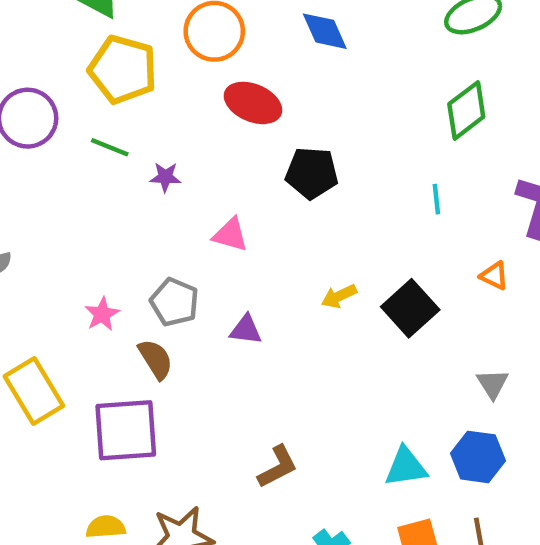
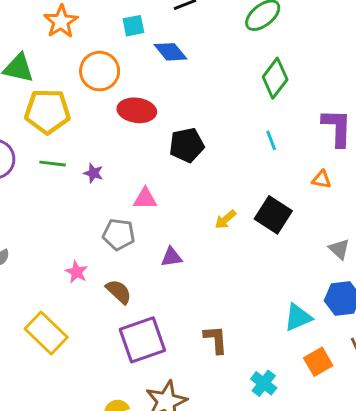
purple star: (165, 177) -> (93, 173), turned 30
gray pentagon: (174, 302) -> (119, 234), moved
purple square: (126, 430) -> (142, 340), moved
brown L-shape: (278, 467) -> (216, 340), turned -52

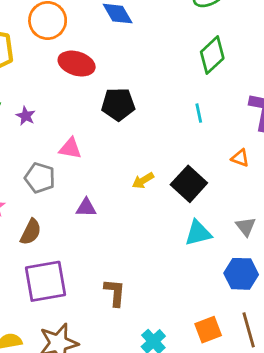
brown semicircle: (119, 292) -> (31, 232), turned 64
cyan triangle: (298, 317) -> (198, 233), moved

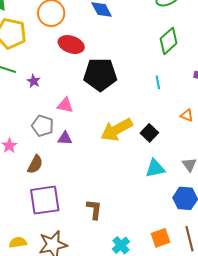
black pentagon: (118, 104) -> (100, 75), size x1.4
yellow arrow: (143, 181) -> (117, 130), size x2.0
black square: (189, 184) -> (149, 133), size x0.7
purple triangle: (86, 208) -> (65, 138), moved

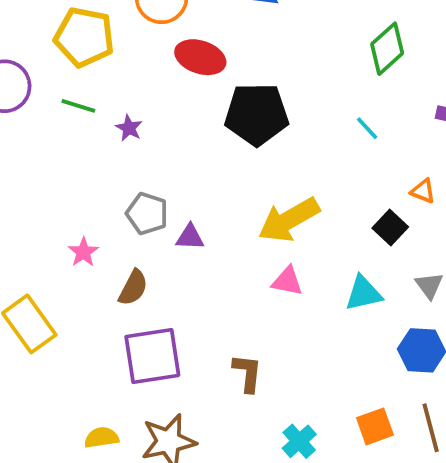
cyan line: (158, 82) -> (367, 128), turned -32
pink triangle: (65, 105) -> (287, 281), moved
black square: (149, 133) -> (390, 228), moved

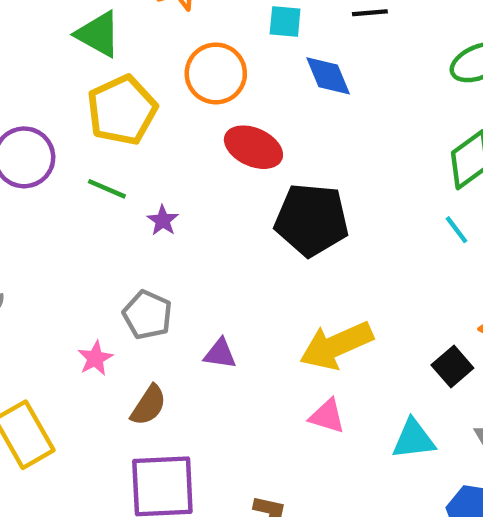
yellow pentagon: (84, 37) -> (122, 110), turned 30
cyan line: (367, 128) -> (457, 230), moved
gray pentagon: (147, 214) -> (147, 315), moved

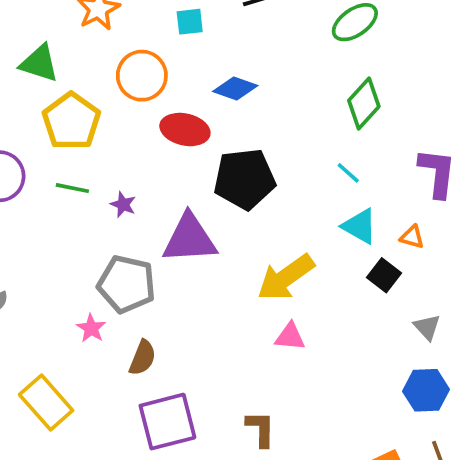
blue diamond: (328, 76) -> (235, 88), moved, turned -36
cyan line: (457, 230) -> (348, 173), moved
gray pentagon: (147, 315) -> (126, 284), size x1.4
purple triangle: (220, 354) -> (190, 239), moved, size x2.0
cyan triangle: (414, 439) -> (360, 226), moved, turned 48

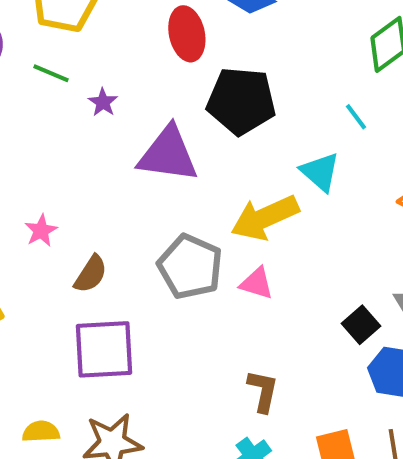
red ellipse: (185, 130) -> (187, 34), turned 54
cyan triangle: (360, 226) -> (320, 172), moved
black square: (384, 275) -> (361, 325), moved
gray pentagon: (126, 284) -> (190, 267), moved
brown L-shape: (261, 429) -> (263, 391), moved

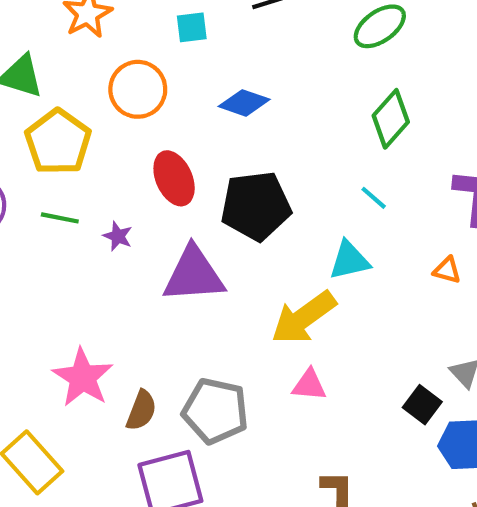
red ellipse: (187, 34) -> (174, 178), moved
cyan triangle: (320, 172) -> (349, 260), turned -42
pink star: (41, 231) -> (83, 377), size x1.8
gray pentagon: (190, 267) -> (215, 411), moved

